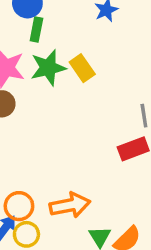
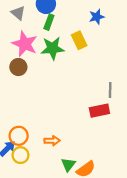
yellow rectangle: (82, 68) -> (79, 40), moved
orange arrow: (70, 205) -> (52, 141), size x0.6

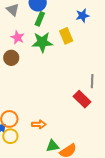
pink star: (25, 44) -> (18, 37), size x0.6
red rectangle: (99, 111) -> (82, 99), turned 54
green triangle: (68, 164) -> (53, 146), turned 40

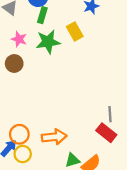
gray line: (92, 81) -> (110, 114), moved
red rectangle: (82, 99) -> (106, 133), moved
orange arrow: (39, 124) -> (54, 137), size x1.5

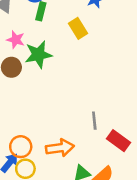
green star: (48, 42) -> (38, 55), moved
gray line: (110, 114) -> (94, 121), moved

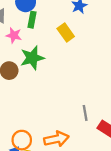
pink star: (16, 40) -> (14, 35), moved

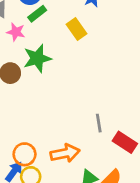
green rectangle: (32, 20) -> (37, 14), turned 42

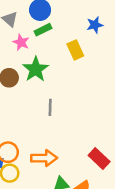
green star: (37, 58) -> (36, 69), turned -30
gray line: (99, 123) -> (50, 107), moved

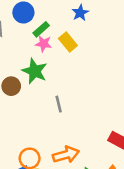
green rectangle: (43, 30) -> (41, 29), moved
pink star: (21, 42) -> (44, 44), moved

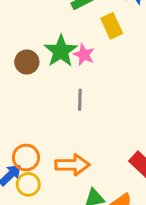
pink star: (44, 44) -> (84, 55), moved

